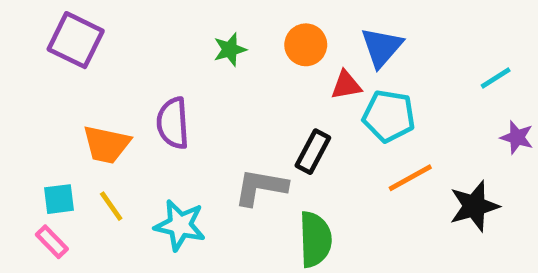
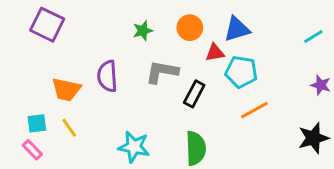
blue triangle: (382, 47) -> (237, 29), turned 32
cyan line: (496, 78) -> (313, 36), moved
gray L-shape: (261, 187) -> (162, 72), moved
black star: (474, 206) -> (313, 138), moved
cyan star: (180, 225) -> (134, 147), moved

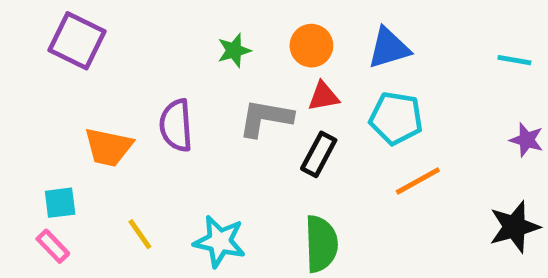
cyan line: (313, 36) -> (514, 60), turned 42
red triangle: (215, 53) -> (324, 96), moved
yellow line: (69, 128) -> (140, 234), moved

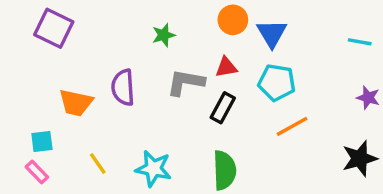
orange circle: (311, 46) -> (233, 20), moved
blue triangle: (389, 48) -> (272, 33), turned -44

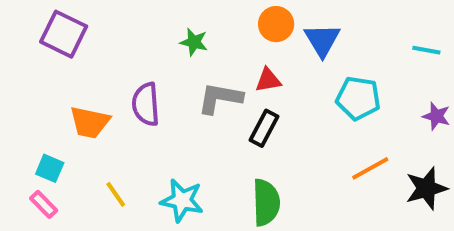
green star: (164, 35) -> (194, 42), turned 30
cyan pentagon: (277, 82) -> (358, 98), moved
orange line: (292, 126) -> (370, 168), moved
cyan square: (42, 142) -> (50, 168), turned 30

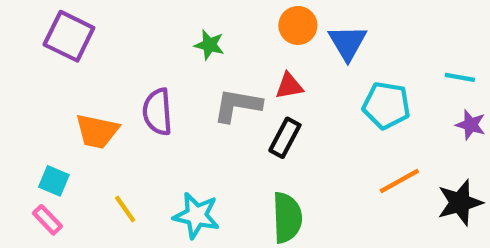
cyan line: (426, 50) -> (460, 77), moved

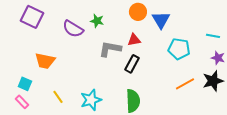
purple semicircle: (158, 112) -> (73, 29), moved, turned -55
black star: (460, 203) -> (213, 81), moved
cyan star: (196, 215) -> (91, 100), turned -30

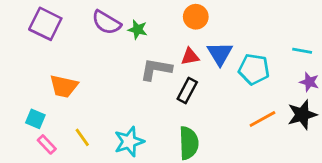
blue triangle: (161, 20) -> (220, 54), moved
purple semicircle: (73, 29) -> (106, 22), moved
pink rectangle: (22, 102) -> (47, 144), moved

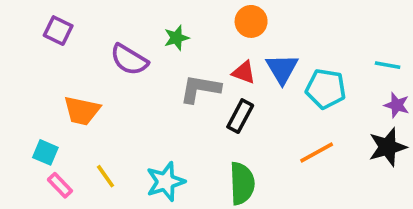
purple semicircle: (106, 22) -> (129, 60), moved
purple square: (45, 24) -> (58, 31), size x0.7
green star: (138, 30) -> (176, 38), turned -30
red triangle: (190, 56) -> (244, 72), turned 30
orange line: (262, 119) -> (317, 152), moved

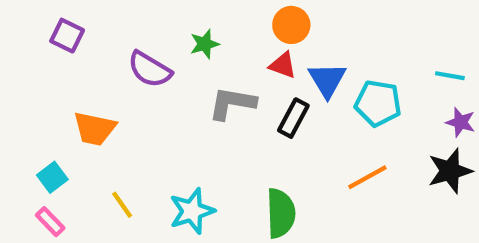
red triangle: (244, 72) -> (283, 65), moved
black rectangle: (240, 116) -> (293, 118), moved
cyan square: (45, 152) -> (52, 177), turned 30
pink rectangle: (60, 185) -> (50, 222), moved

